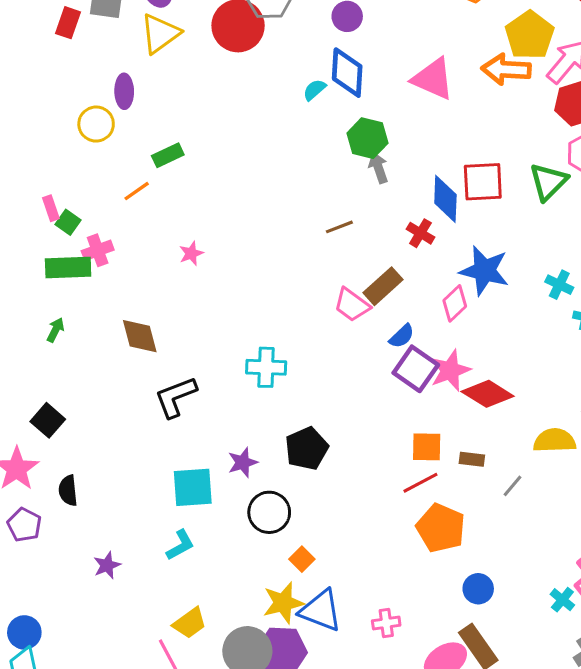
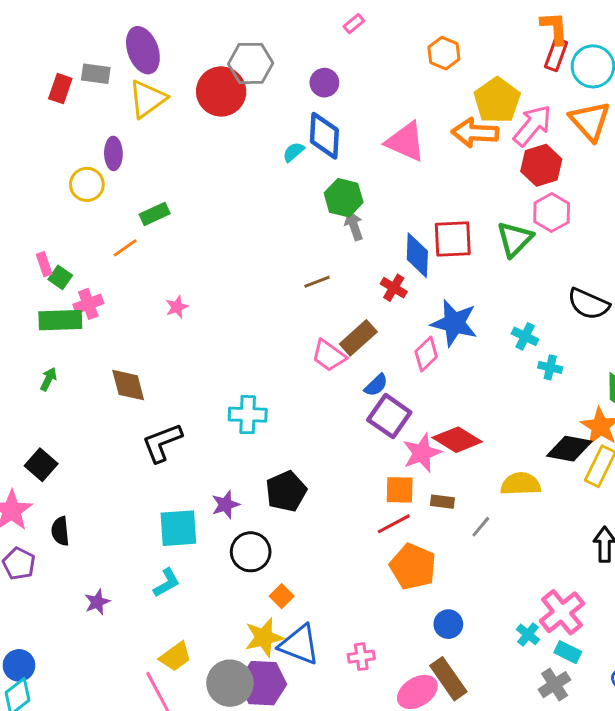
pink star: (450, 370) -> (422, 453), moved

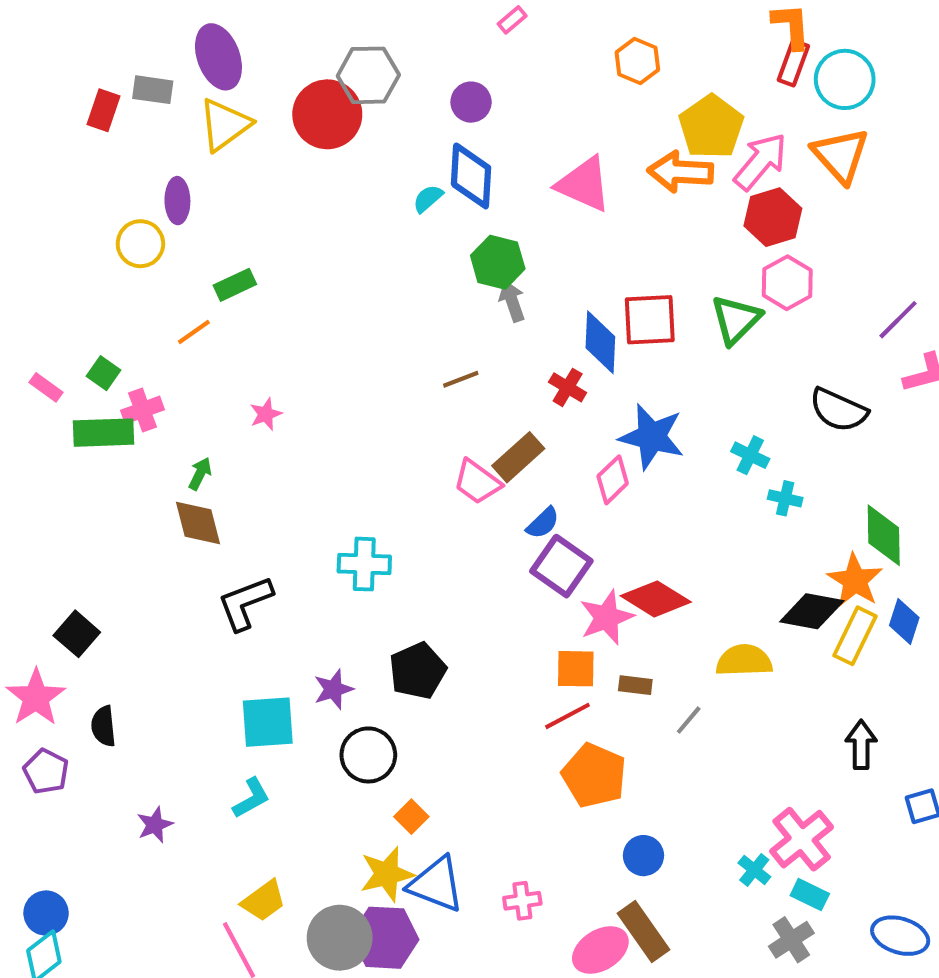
pink rectangle: (44, 264) -> (46, 387), moved, turned -35
green arrow: (48, 379) -> (200, 474), moved

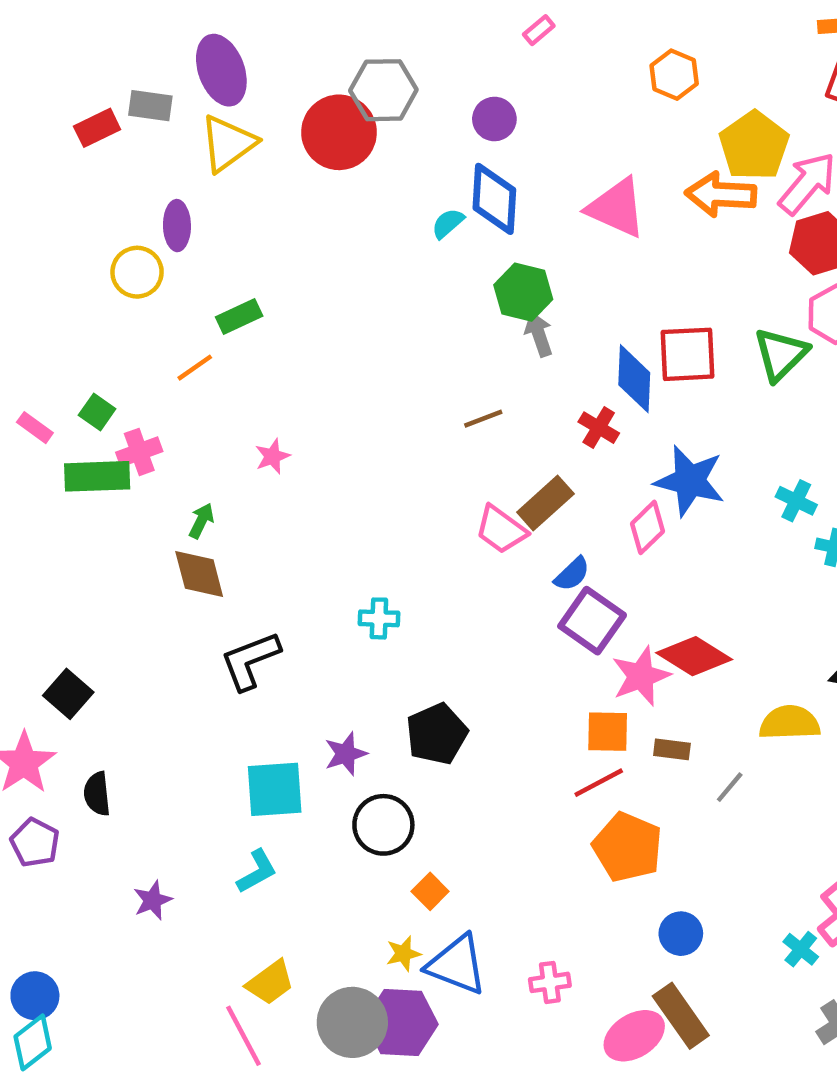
red rectangle: (103, 110) -> (97, 128), turned 45
cyan cross: (364, 564) -> (379, 618), size x0.7
yellow star: (387, 874) -> (403, 954), size x0.6

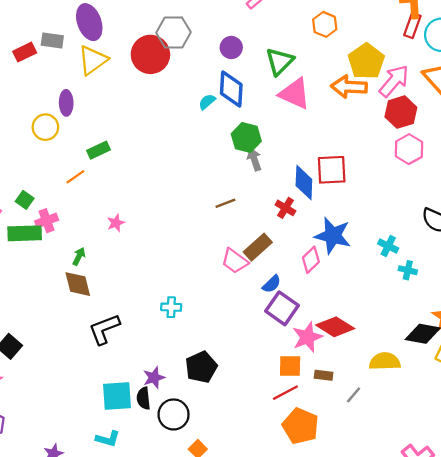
green triangle: (781, 354) -> (280, 61), moved
black semicircle: (97, 794) -> (144, 398), moved
cyan L-shape: (257, 871) -> (108, 439), turned 45

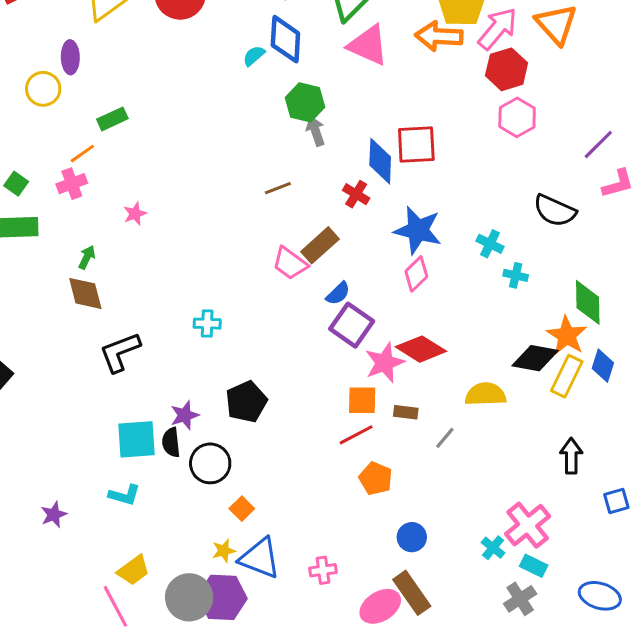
pink cross: (47, 221) -> (72, 184), moved
pink diamond: (311, 260) -> (416, 274), moved
orange pentagon: (300, 426) -> (376, 478), size x0.7

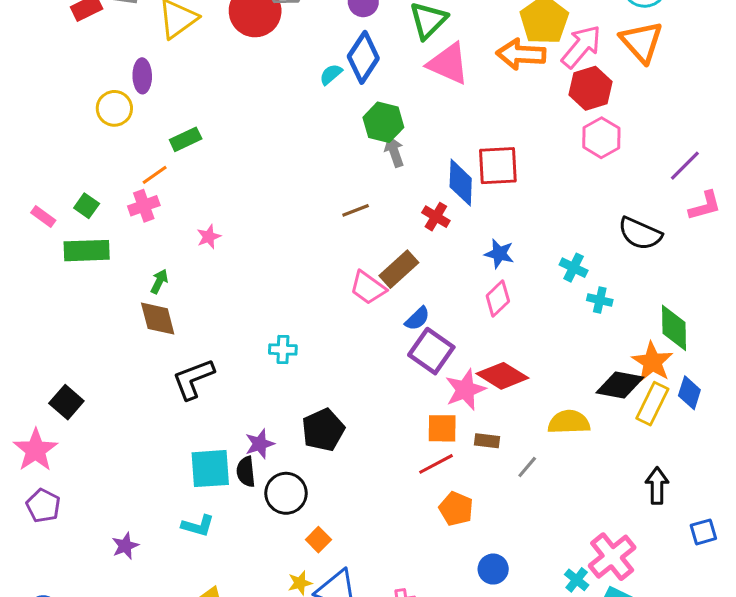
blue diamond: (285, 39) -> (363, 57), turned 30
blue star: (418, 230) -> (499, 254), size x0.6

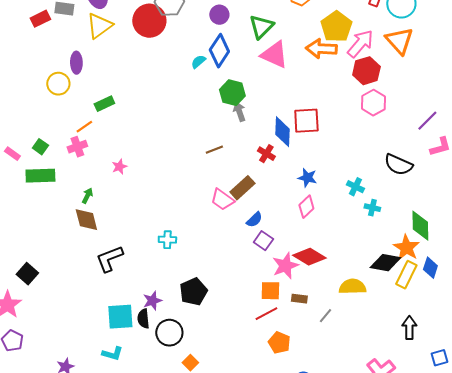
purple square: (431, 351) -> (263, 241), size x0.7

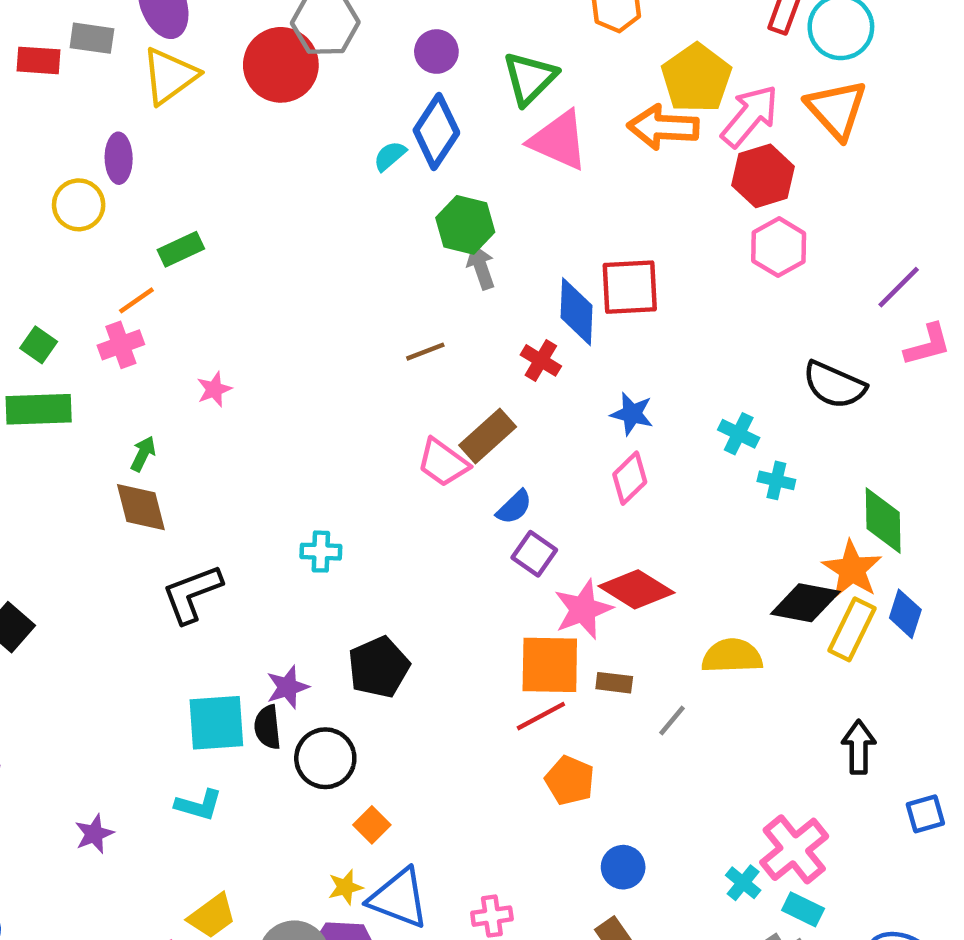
red rectangle: (40, 19) -> (39, 60), turned 30
orange square: (270, 291) -> (550, 665), size x1.4

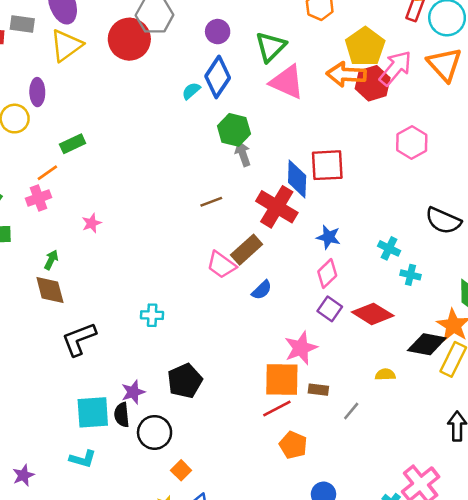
red hexagon: (763, 176) -> (373, 83), moved
red cross: (541, 360) -> (277, 207), size x1.8
purple square: (534, 554) -> (330, 309), moved
red diamond: (636, 589) -> (373, 314), moved
yellow semicircle: (732, 656) -> (385, 374), size x0.6

